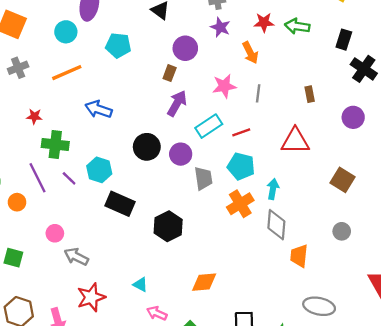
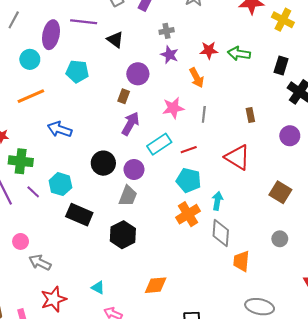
red triangle: (295, 141) -> (237, 157), turned 32
gray trapezoid: (203, 178) -> (128, 196), moved, turned 30

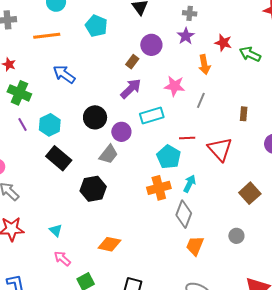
red line: (189, 150) -> (187, 138), moved

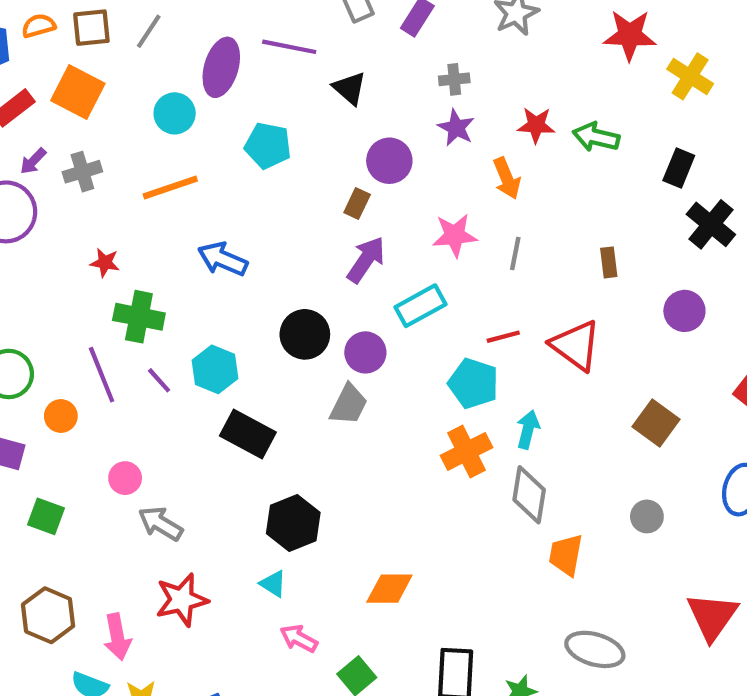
black hexagon: (93, 189) -> (293, 523), moved

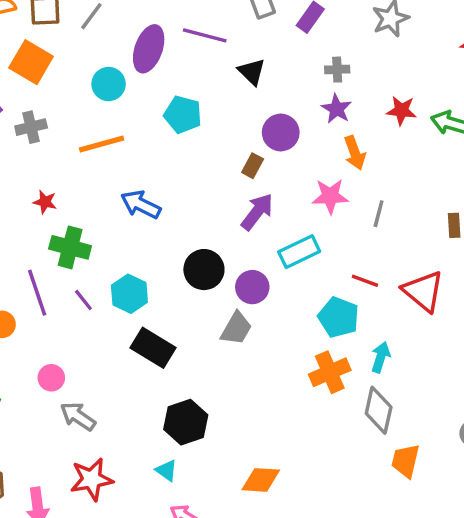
orange arrow: (507, 178) -> (355, 153), moved
red line: (503, 337) -> (365, 281), turned 32

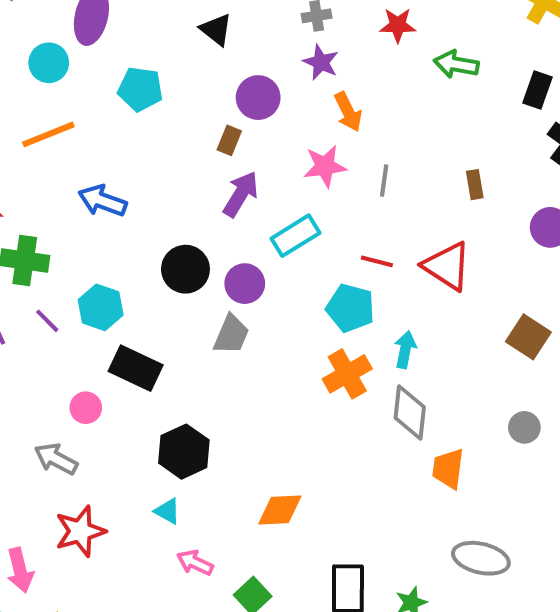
red star: (401, 111) -> (398, 25), moved
pink circle: (51, 378) -> (86, 408), moved

